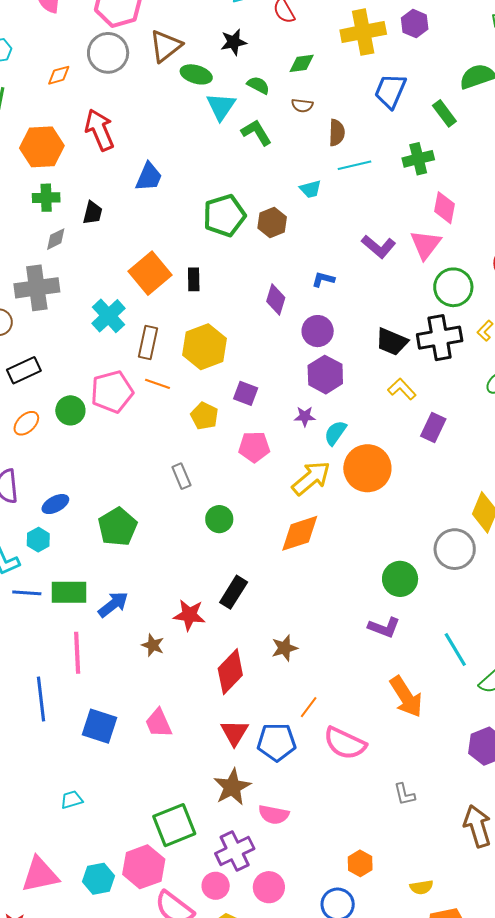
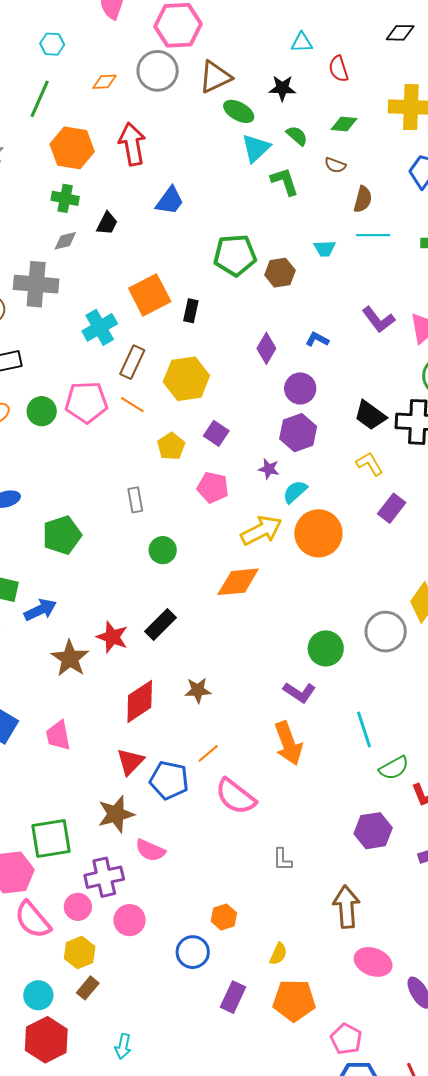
brown star: (153, 645) -> (70, 658), size x1.6
orange arrow: (406, 697) -> (288, 743), moved
yellow semicircle: (421, 887) -> (278, 954), turned -70

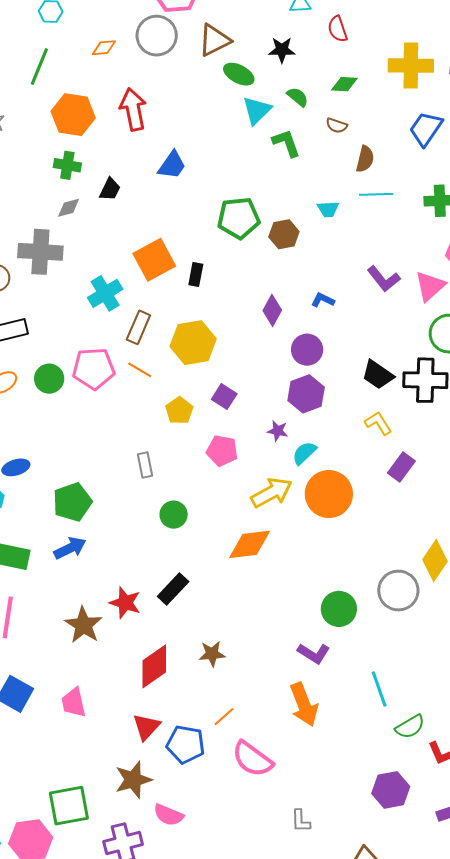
blue arrow: (40, 610) -> (70, 548), moved

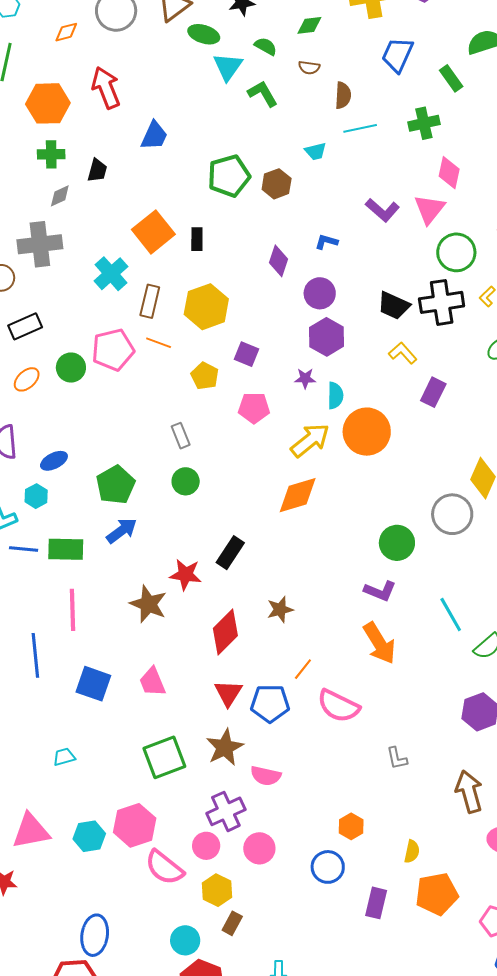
cyan semicircle: (304, 453) -> (335, 396), turned 144
green circle: (174, 515) -> (186, 481), moved
green square: (69, 806) -> (164, 757), moved

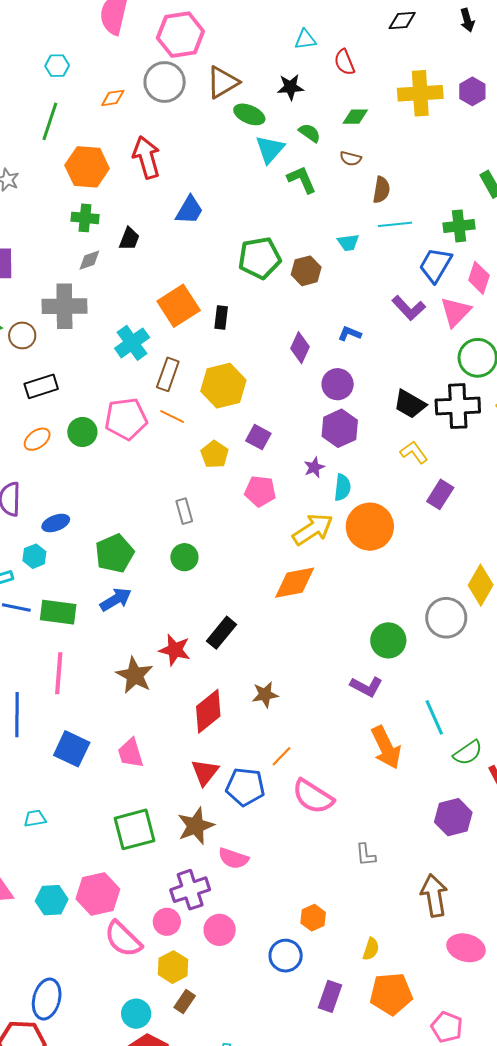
blue trapezoid: (397, 55) -> (435, 265), moved
purple star: (305, 378) -> (314, 467), turned -30
orange arrow: (379, 643) -> (386, 747), moved

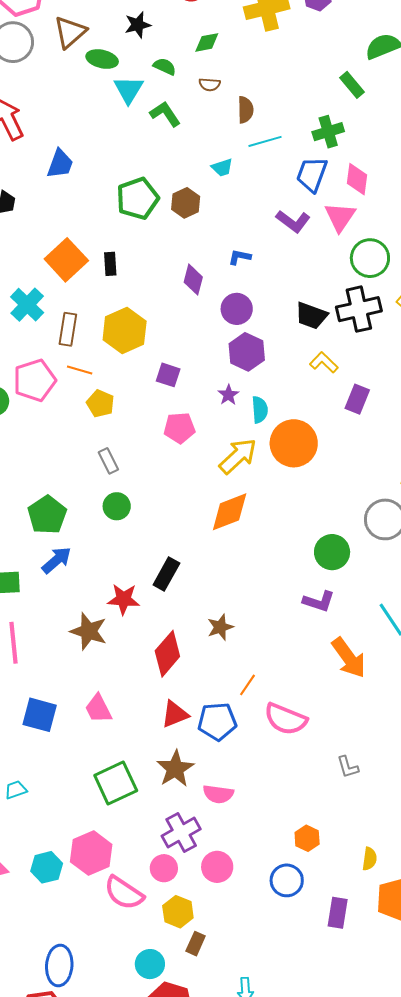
yellow pentagon: (215, 454) -> (100, 404), moved
red triangle: (205, 772) -> (175, 714), turned 40

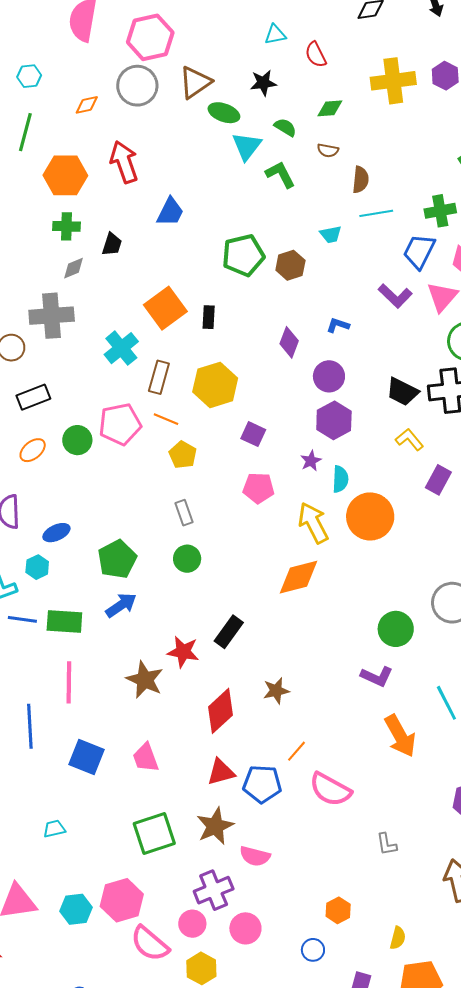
yellow arrow: (238, 456) -> (313, 523), turned -81
blue circle: (287, 880) -> (313, 950), size x0.7

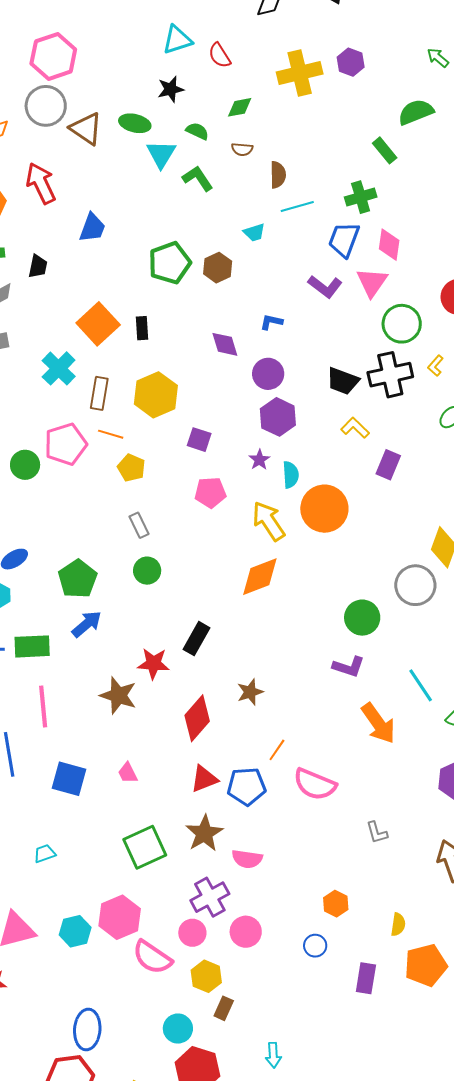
cyan triangle: (275, 35) -> (177, 40), size x1.4
brown triangle: (195, 82) -> (86, 129), moved, turned -45
purple diamond: (289, 342) -> (225, 344), turned -32
pink trapezoid: (146, 758) -> (128, 773), size x0.7

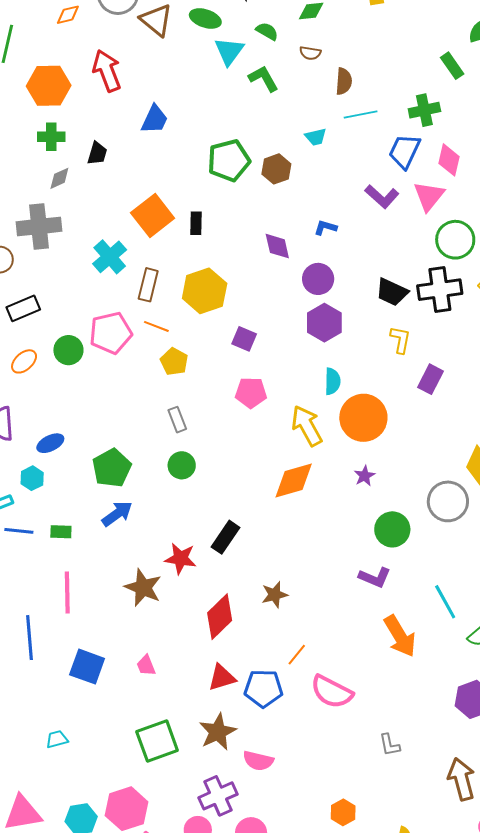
yellow L-shape: (355, 428) -> (400, 340), turned 52
purple star: (259, 460) -> (364, 476), moved
green rectangle: (32, 646) -> (61, 532), size x0.6

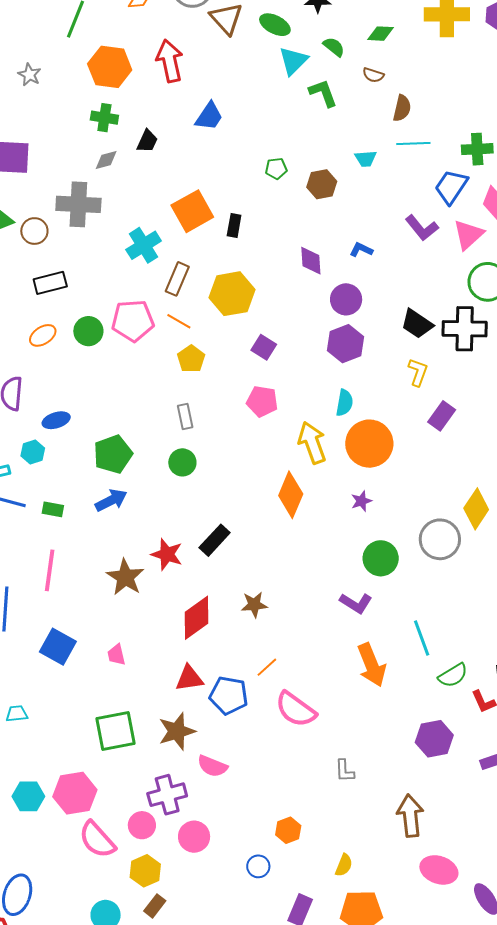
green pentagon: (229, 160) -> (276, 169), size x0.5
orange diamond: (294, 481) -> (291, 495), turned -60

